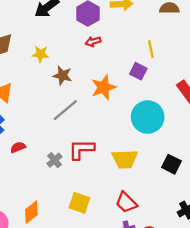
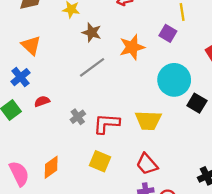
red L-shape: (81, 149) -> (106, 124), moved
black square: (171, 164) -> (197, 103), moved

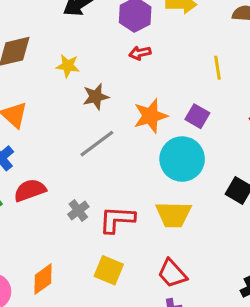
brown star: (92, 32) -> (96, 97), turned -30
purple square: (168, 33) -> (197, 116), moved
cyan circle: (174, 80) -> (182, 159), moved
red semicircle: (42, 101) -> (30, 190), size x1.5

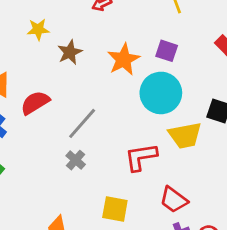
gray line: (97, 144) -> (82, 123), moved
red semicircle: (30, 190) -> (35, 103), moved
yellow trapezoid: (173, 214) -> (185, 135), moved
red L-shape: (117, 219) -> (141, 157), moved

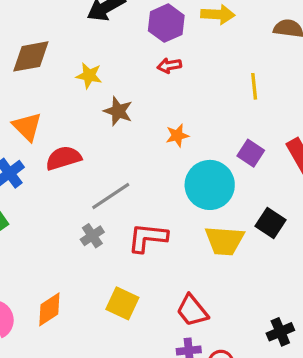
purple square: (167, 51) -> (251, 153), moved
brown star: (70, 52) -> (118, 111), turned 30
orange star: (124, 59) -> (177, 135), size x0.6
red L-shape: (141, 157) -> (148, 238), moved

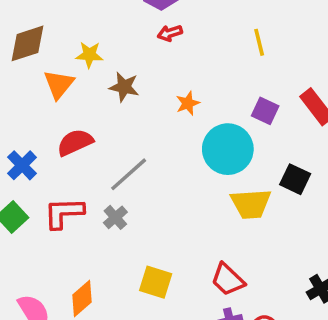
orange triangle: (27, 127) -> (59, 84), moved, turned 32
red L-shape: (148, 238) -> (64, 213), moved

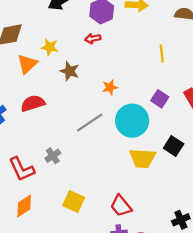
red arrow: (170, 33) -> (93, 39), moved
gray line: (129, 174) -> (90, 122), moved
red L-shape: (64, 213) -> (22, 169), moved, turned -120

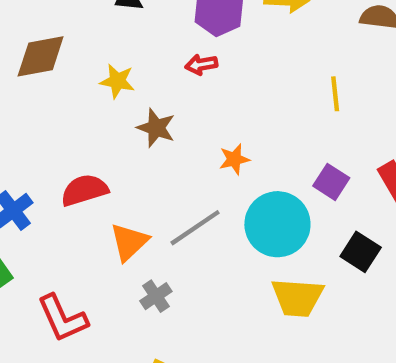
orange triangle: (27, 64) -> (129, 242), moved
black square: (174, 146) -> (361, 252), moved
gray cross: (53, 156) -> (156, 296), moved

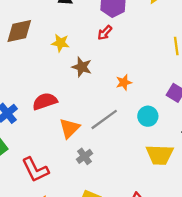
red arrow: (201, 65) -> (105, 33), turned -35
cyan circle: (277, 224) -> (148, 116), size x0.6

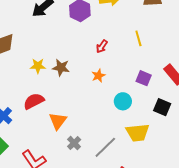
red arrow: (105, 33) -> (102, 46), moved
yellow star: (60, 43) -> (38, 66), moved
gray line: (104, 119) -> (105, 147), moved

